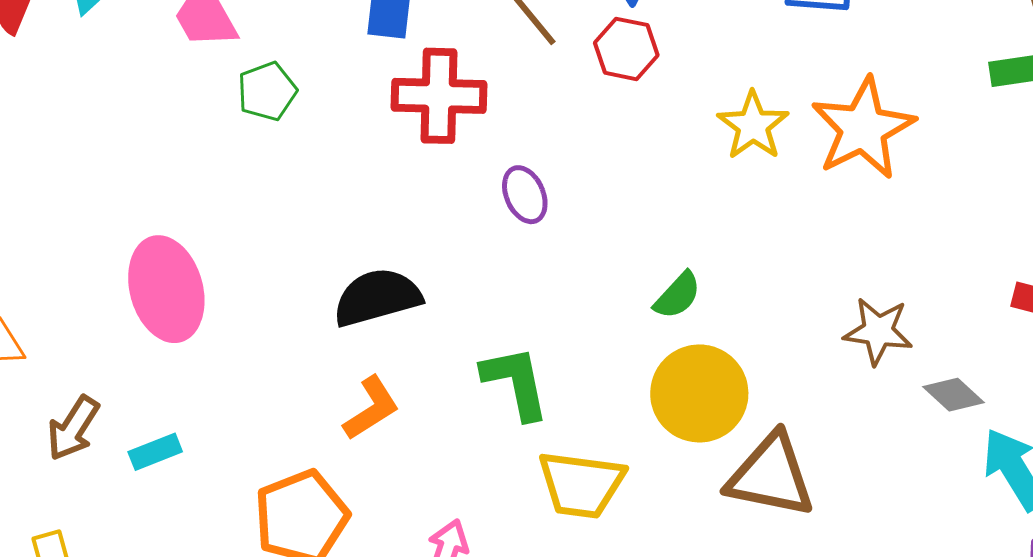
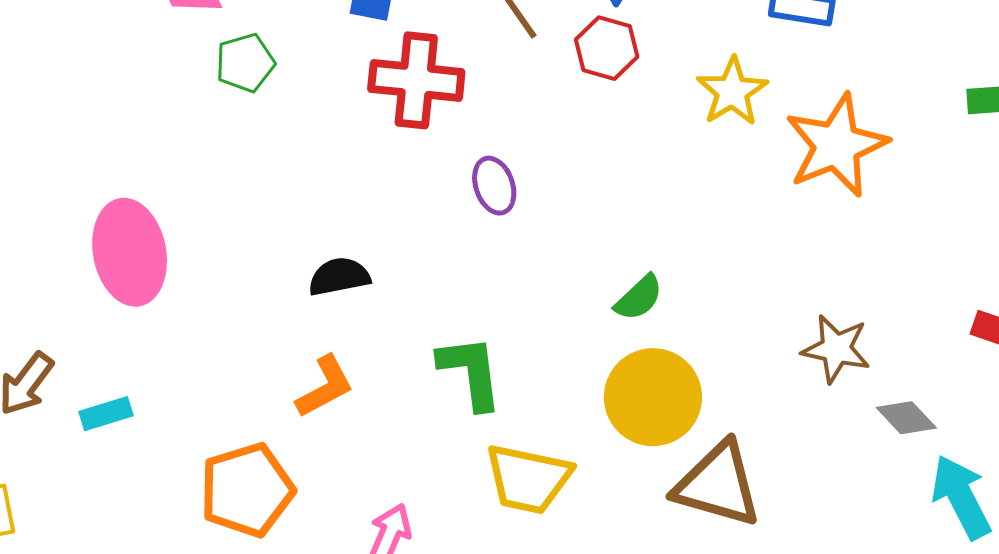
yellow star: (753, 126) -> (732, 91), moved
black semicircle: (377, 297) -> (339, 277), size x0.7

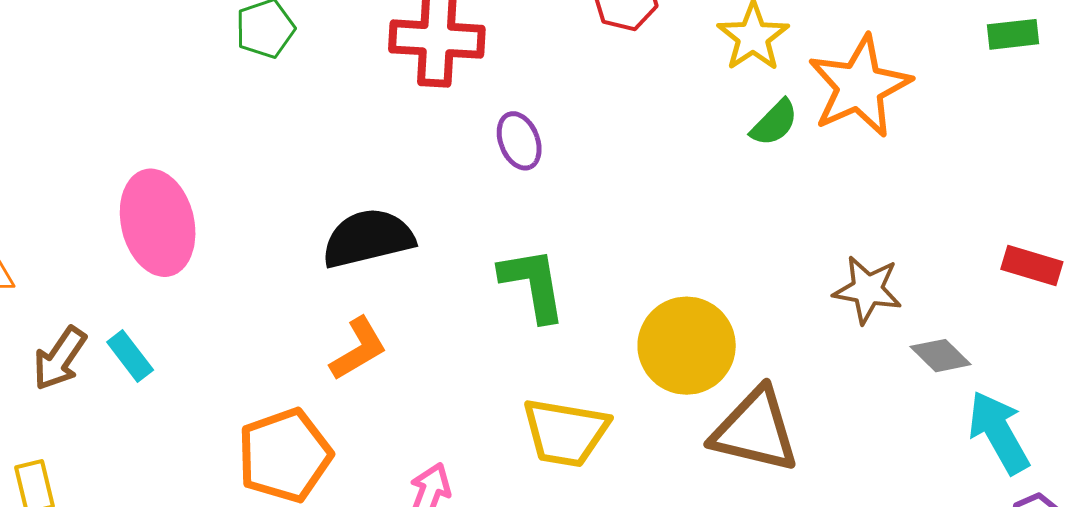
black semicircle: (339, 277) -> (368, 238), size x1.5
green semicircle: (639, 298) -> (774, 123), moved
green L-shape: (471, 372) -> (533, 284), moved
cyan rectangle: (106, 414) -> (130, 356), moved, turned 72

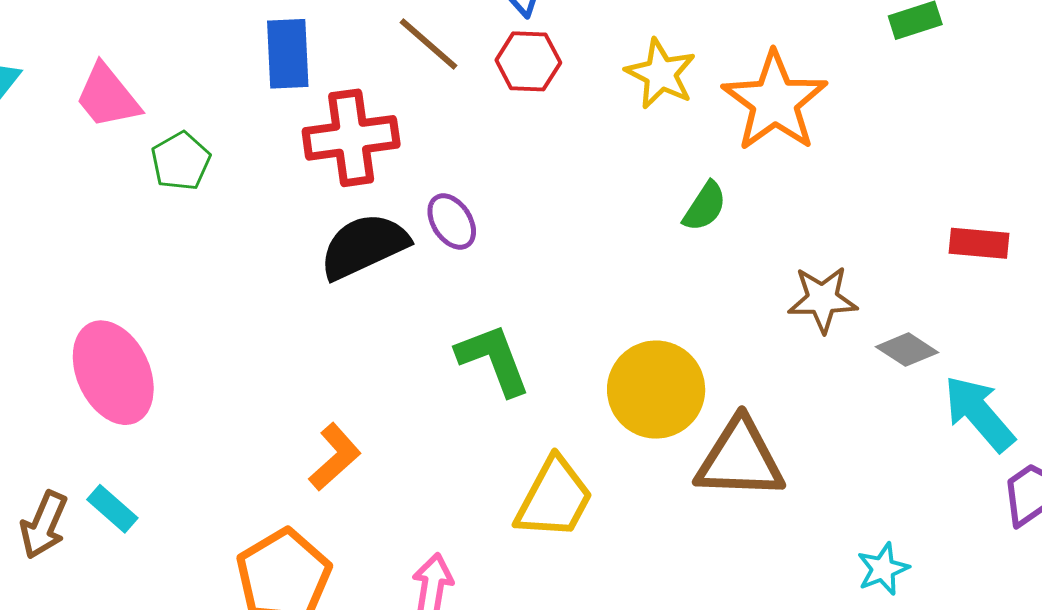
green semicircle: (774, 123) -> (705, 206), moved
black semicircle: (368, 238) -> (364, 246), moved
yellow trapezoid: (565, 432) -> (554, 498), turned -60

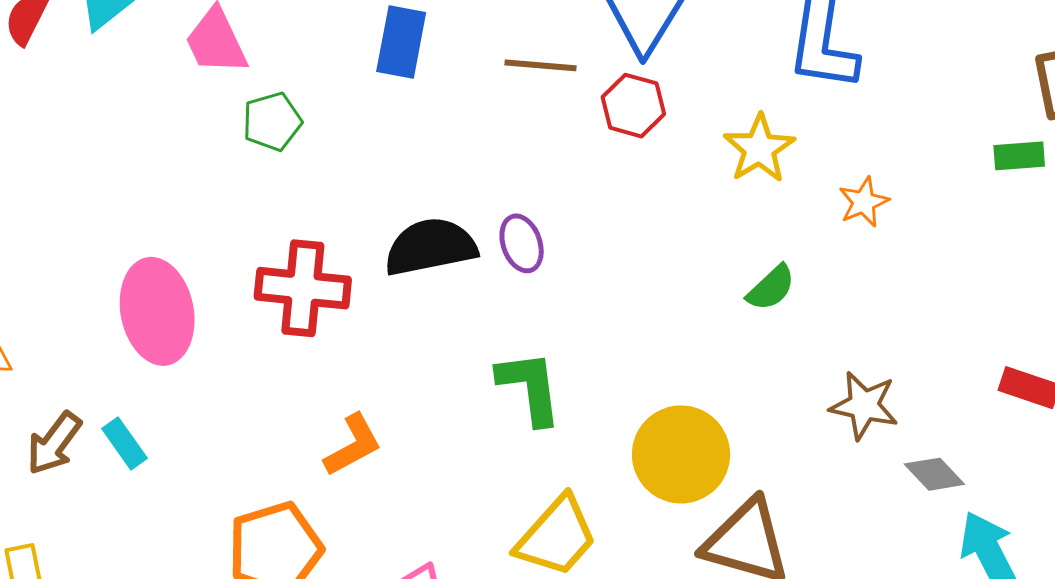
brown line: (429, 44) -> (540, 65), turned -50
orange star: (775, 101) -> (864, 202), size x0.5
red cross: (351, 138) -> (303, 288), moved

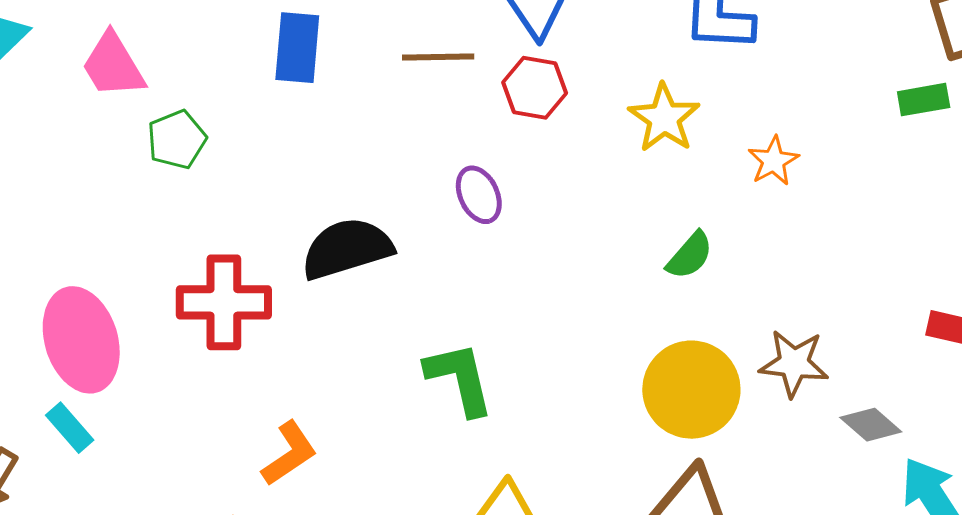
purple ellipse: (522, 243) -> (479, 195), moved
cyan rectangle: (124, 443) -> (70, 428), moved
yellow circle: (681, 454) -> (691, 390), moved

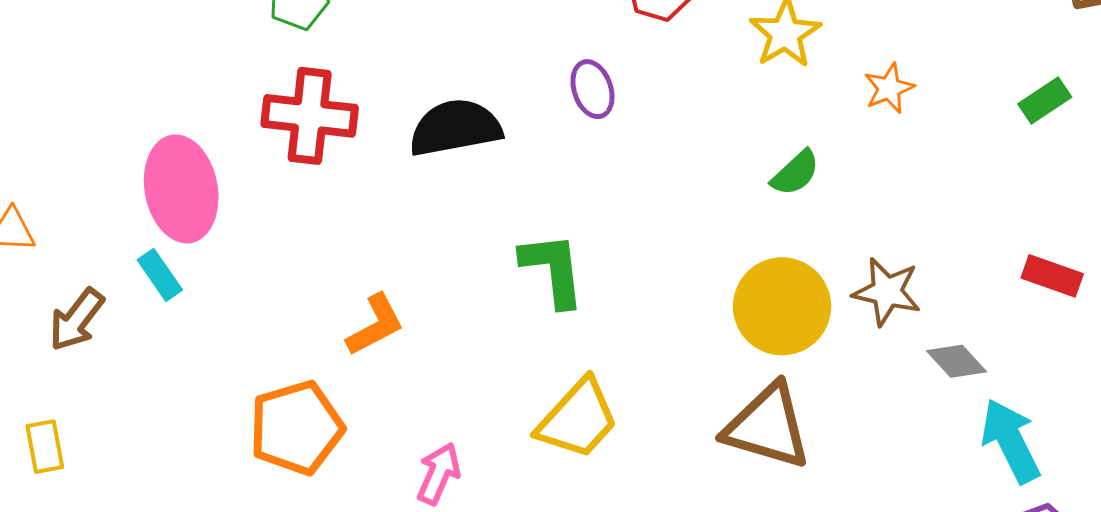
green rectangle: (924, 100) -> (1045, 100), moved, turned -30
red cross: (224, 302) -> (310, 116), moved

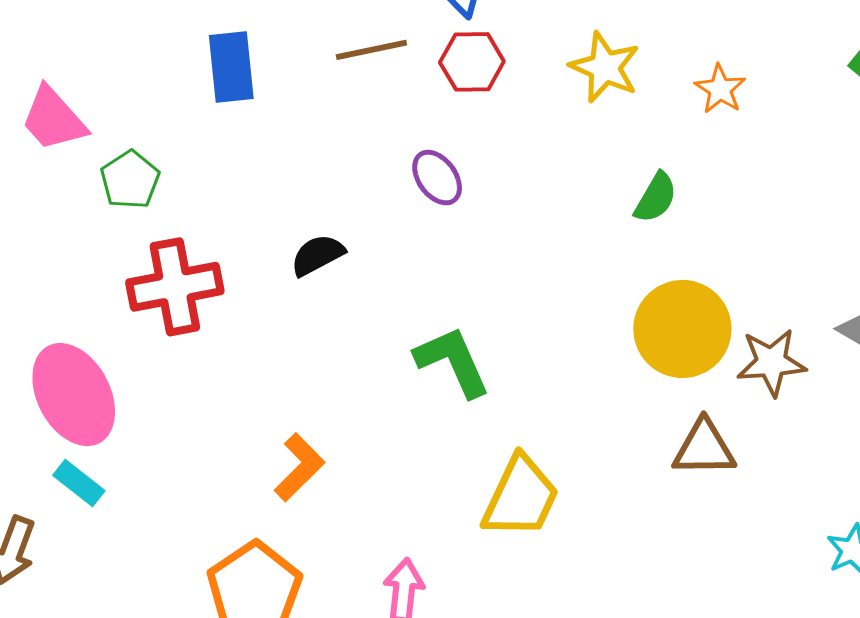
black semicircle: (455, 128) -> (318, 255), size x0.6
brown star: (887, 292) -> (771, 362), moved
brown triangle: (767, 426) -> (704, 448), size x0.7

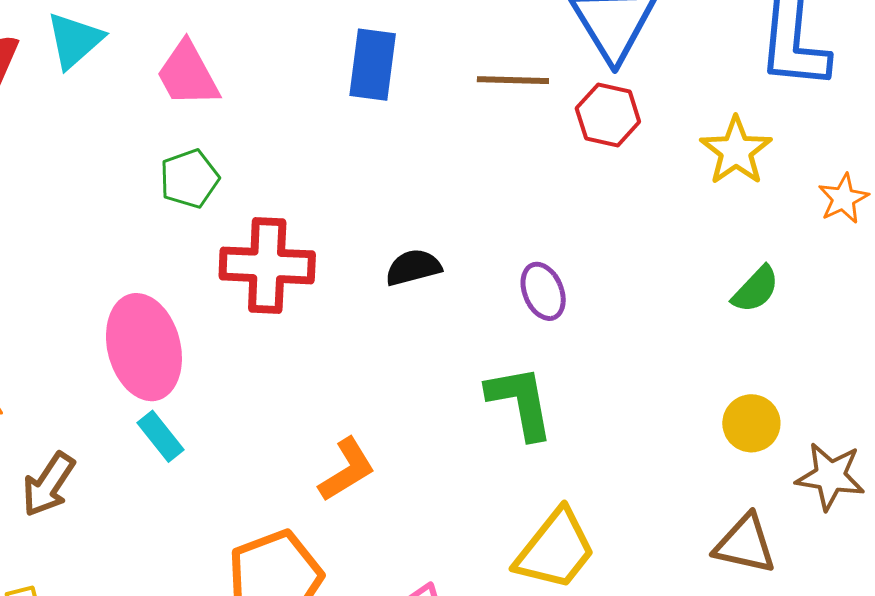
purple ellipse: (437, 178) -> (543, 291), moved
green pentagon: (130, 180) -> (189, 179), moved
yellow circle: (682, 329) -> (751, 423), size x0.6
cyan rectangle: (79, 483) -> (161, 436), moved

